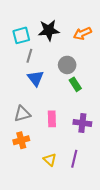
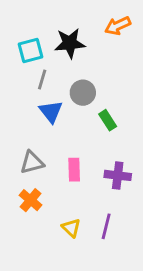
orange arrow: (82, 33) -> (118, 26), moved
gray circle: (67, 65) -> (83, 93), moved
orange cross: (21, 140) -> (31, 200), turned -35

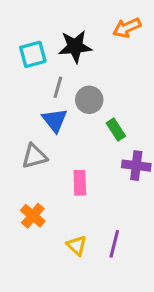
gray line: (42, 80) -> (58, 87), moved
gray triangle: (32, 162) -> (34, 156), moved
purple cross: (118, 175) -> (136, 166), moved

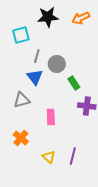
black star: (75, 47) -> (48, 17), moved

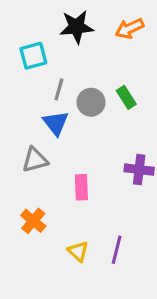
green rectangle: (74, 83) -> (126, 97), moved

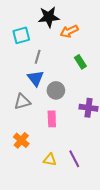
orange arrow: (129, 28) -> (69, 31), moved
gray circle: (91, 102) -> (56, 90), moved
purple line: (117, 250) -> (74, 159), turned -42
yellow triangle: (78, 251) -> (50, 160), turned -32

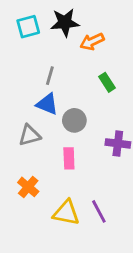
cyan square: (21, 35) -> (28, 27), moved
blue triangle: (36, 78) -> (47, 104), turned -30
yellow triangle: (50, 160) -> (66, 213), size x1.5

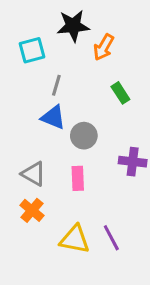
cyan square: (28, 27) -> (32, 50), moved
orange arrow: (92, 42) -> (104, 47), turned -35
gray triangle: (30, 135) -> (34, 174), moved, turned 45

